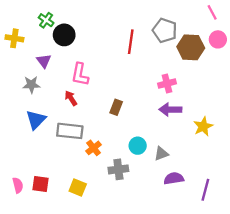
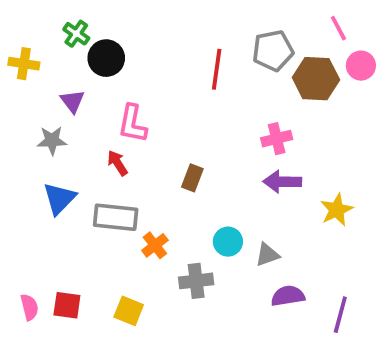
pink line: (212, 12) -> (338, 28), moved
gray pentagon: (165, 30) -> (273, 51), turned -30

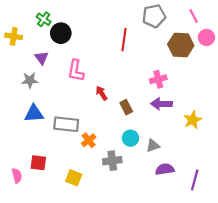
gray pentagon: (273, 51) -> (154, 16), moved
red arrow: (117, 163) -> (102, 93), moved
brown rectangle: (192, 178) -> (126, 107), moved, turned -48
blue triangle: (59, 199) -> (34, 114), turned 42
red square: (67, 305) -> (38, 163), moved

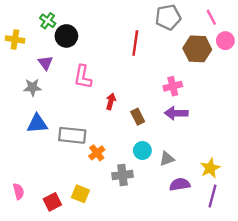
red arrow: (102, 93) -> (111, 101), turned 48
yellow star: (193, 120) -> (210, 168), moved
red square: (38, 163) -> (52, 202), moved, turned -35

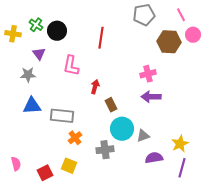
green cross: (48, 21) -> (36, 25), moved
red line: (135, 43) -> (101, 38), moved
brown rectangle: (138, 117) -> (111, 105), moved
cyan circle: (142, 150) -> (122, 129), size x1.5
orange cross: (97, 153) -> (75, 138), moved

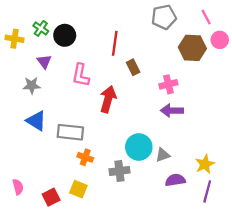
red arrow: (95, 87) -> (108, 99), size x1.6
brown rectangle: (111, 105) -> (133, 67), moved
blue triangle: (32, 106) -> (36, 121), turned 36
orange cross: (75, 138) -> (85, 157), turned -32

